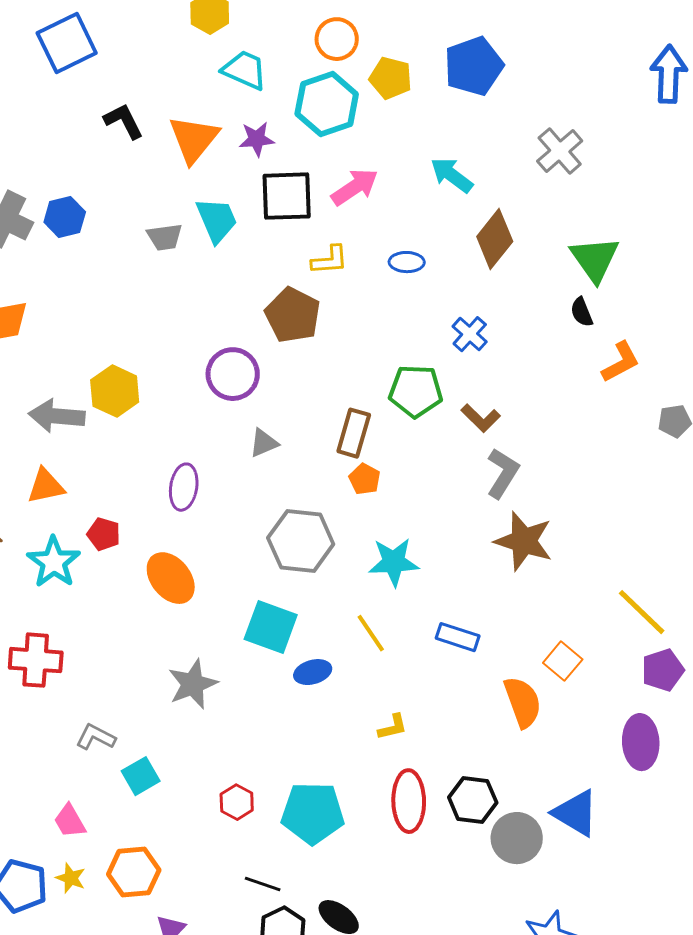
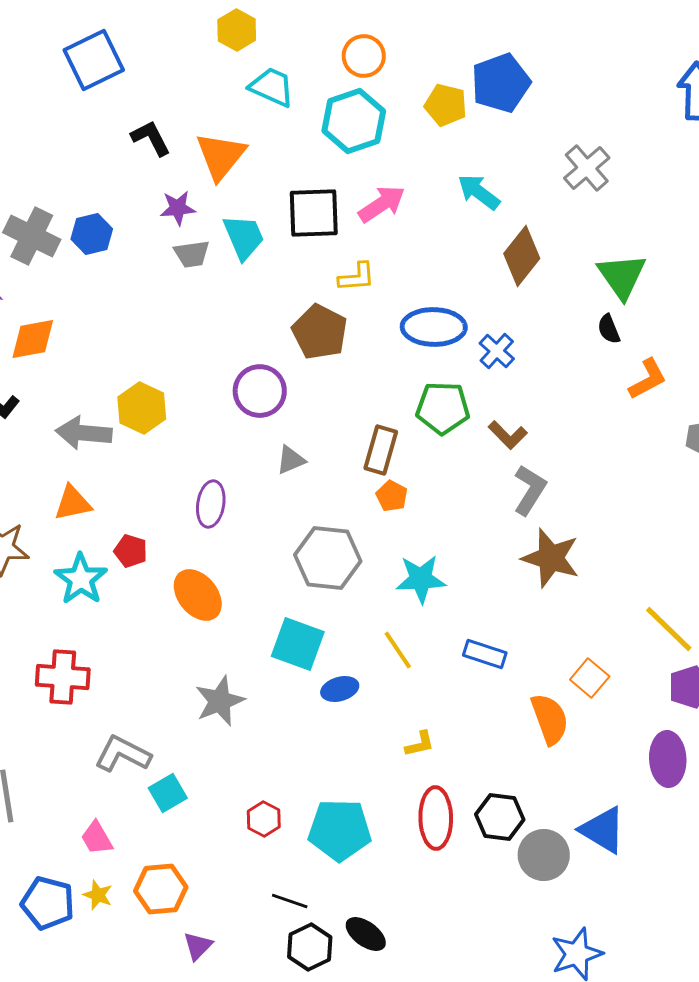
yellow pentagon: (391, 78) -> (446, 105), moved
purple star: (257, 139) -> (178, 208), moved
blue ellipse: (407, 262) -> (434, 327), moved, size x1.8
gray L-shape: (96, 737) -> (123, 754), size x1.4

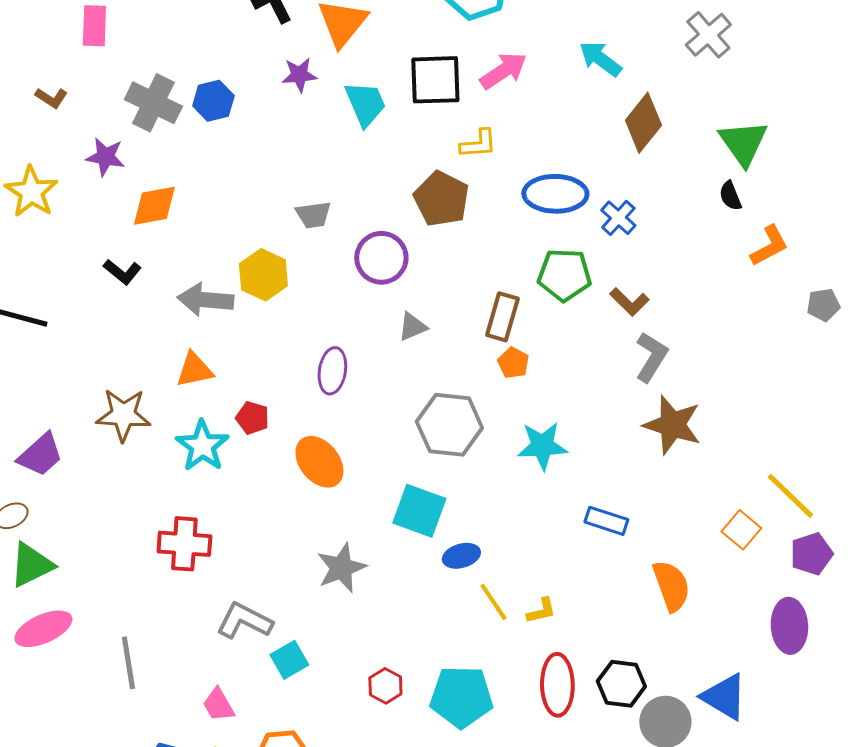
gray trapezoid: (192, 254) -> (313, 215), moved
yellow line: (398, 650) -> (493, 602), moved
orange square: (590, 678) -> (741, 530), moved

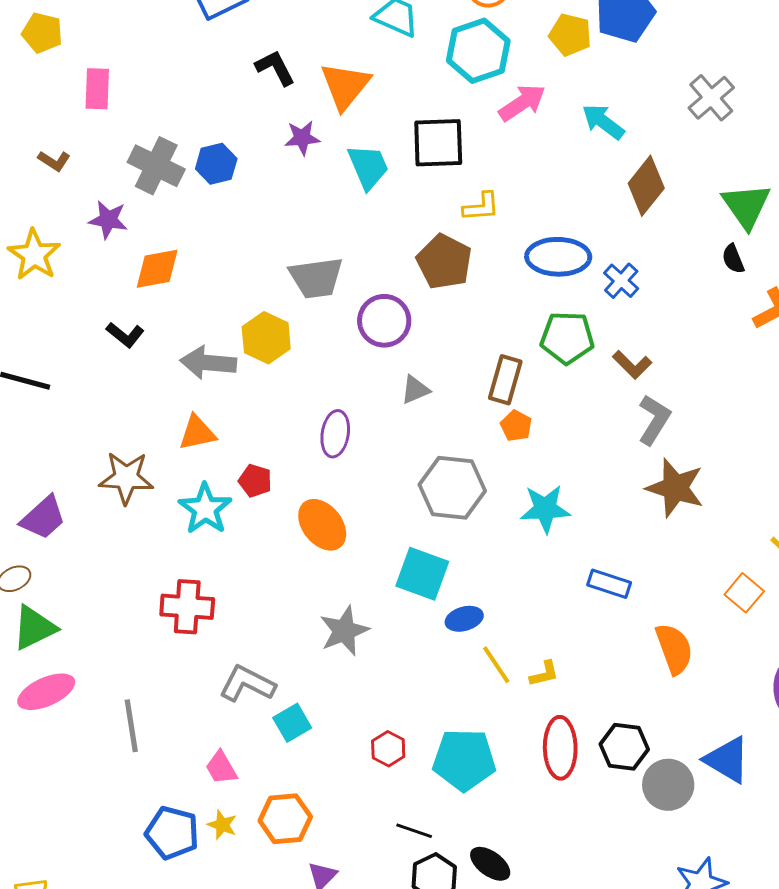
pink arrow: (503, 71) -> (522, 103), moved
gray trapezoid: (313, 215) -> (316, 278), size x1.5

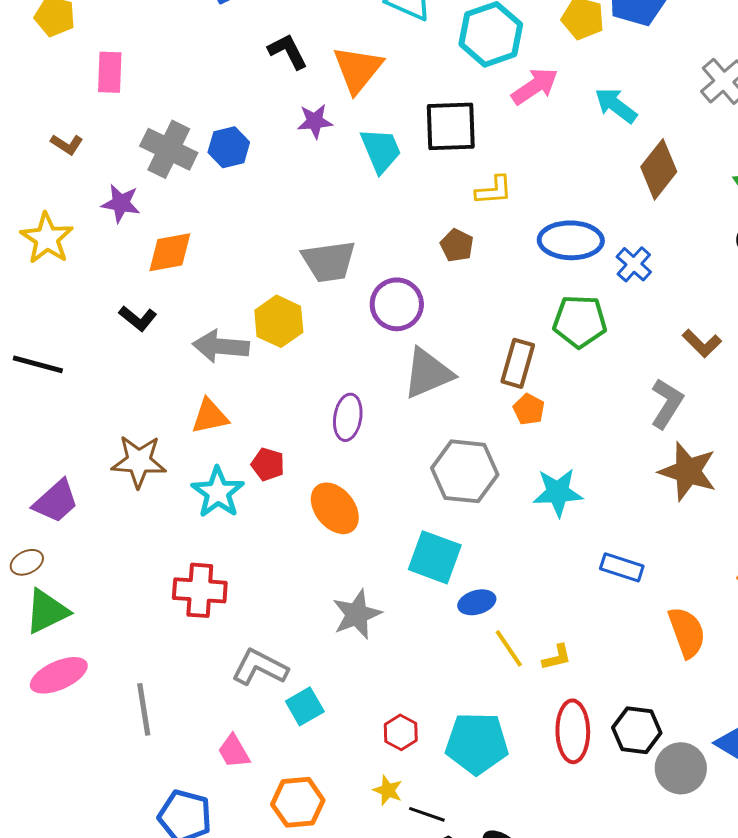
brown pentagon: (444, 262) -> (457, 245), size x0.6
brown L-shape: (632, 365) -> (702, 343), moved
gray triangle: (415, 390) -> (428, 373), size x1.8
yellow star: (222, 825) -> (388, 790), moved

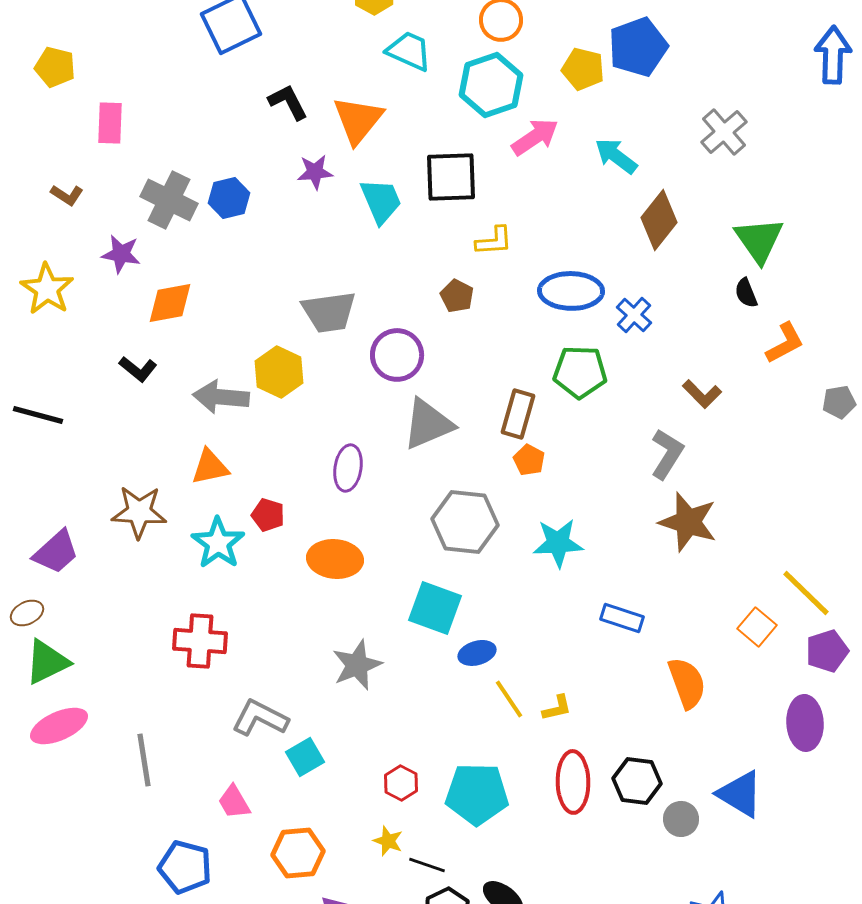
orange ellipse: (335, 508) -> (335, 559), turned -46
gray circle: (681, 768) -> (681, 819), size x0.7

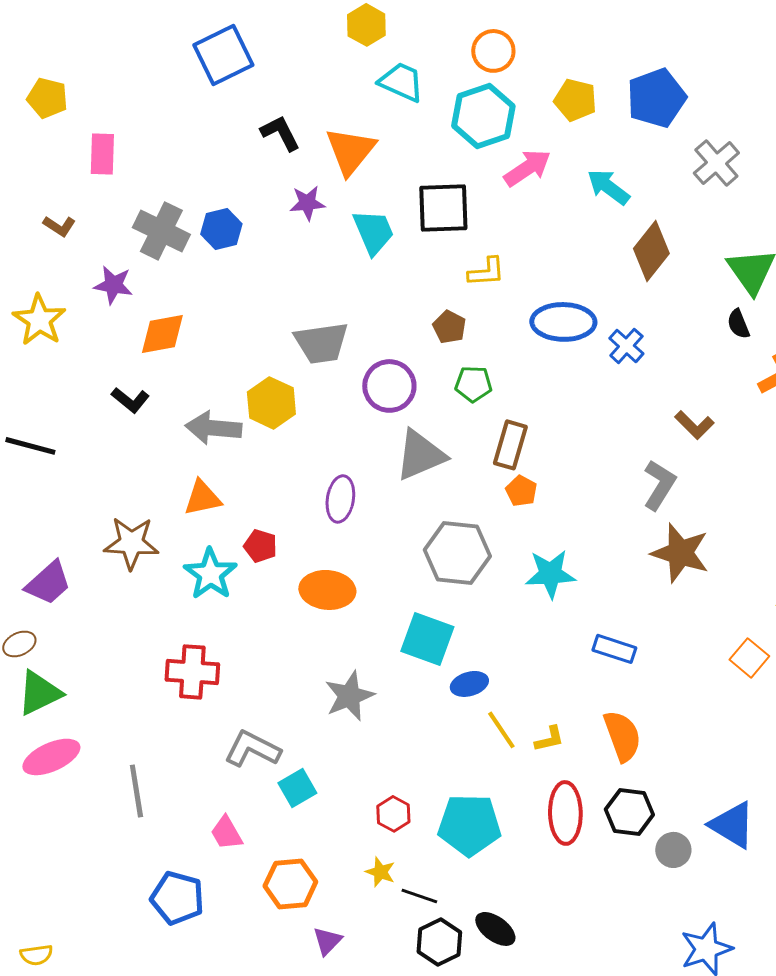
blue pentagon: (638, 47) -> (656, 98), moved
green pentagon: (580, 372) -> (473, 384), moved, size x0.7
orange semicircle: (687, 683) -> (622, 736), moved

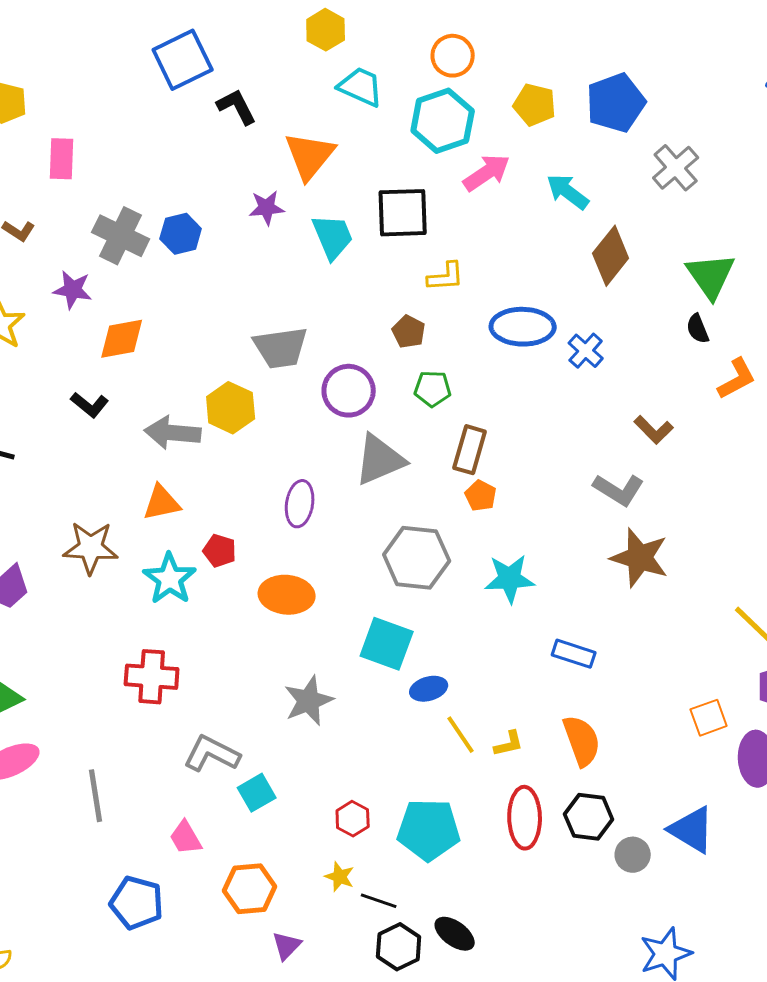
black L-shape: (280, 133) -> (237, 107), moved
gray L-shape: (659, 485) -> (619, 490), turned 90
orange square: (749, 658) -> (709, 718), moved, turned 30

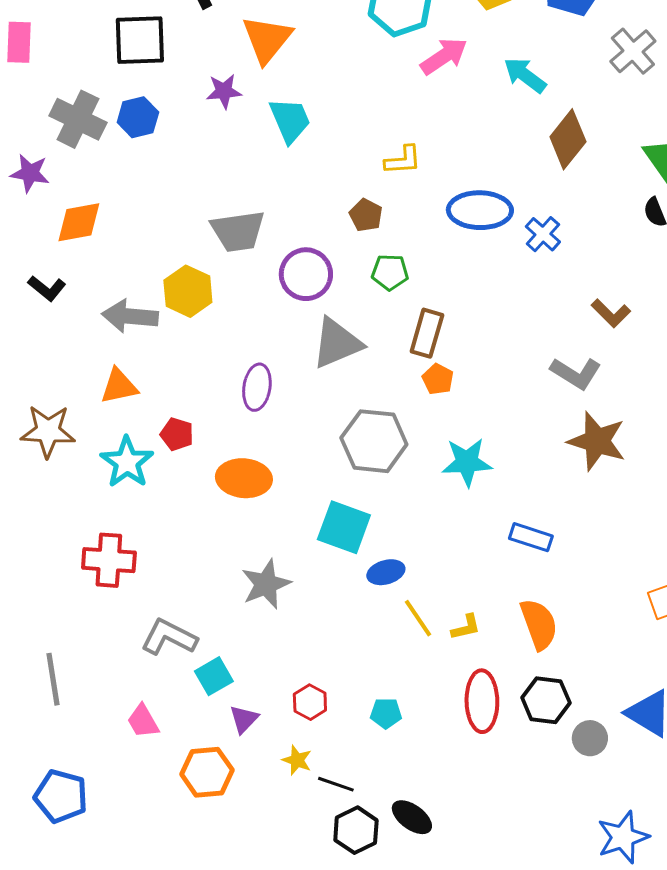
black square: (403, 213) -> (140, 40), moved
cyan pentagon: (429, 830) -> (386, 713), size x0.5
blue pentagon: (137, 903) -> (61, 796), moved
purple triangle: (287, 946) -> (244, 719), moved

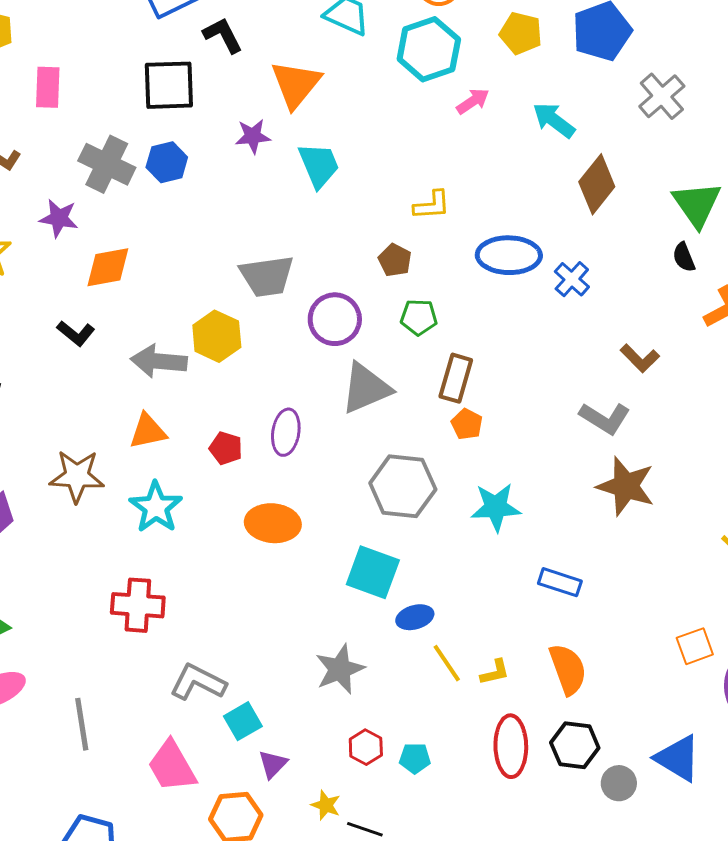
pink arrow: (444, 56) -> (473, 101), size x0.7
red pentagon: (177, 434) -> (226, 448), moved
gray star: (266, 584) -> (340, 669), moved
red hexagon: (310, 702) -> (366, 747), moved
pink trapezoid: (143, 721) -> (172, 766), size x1.5

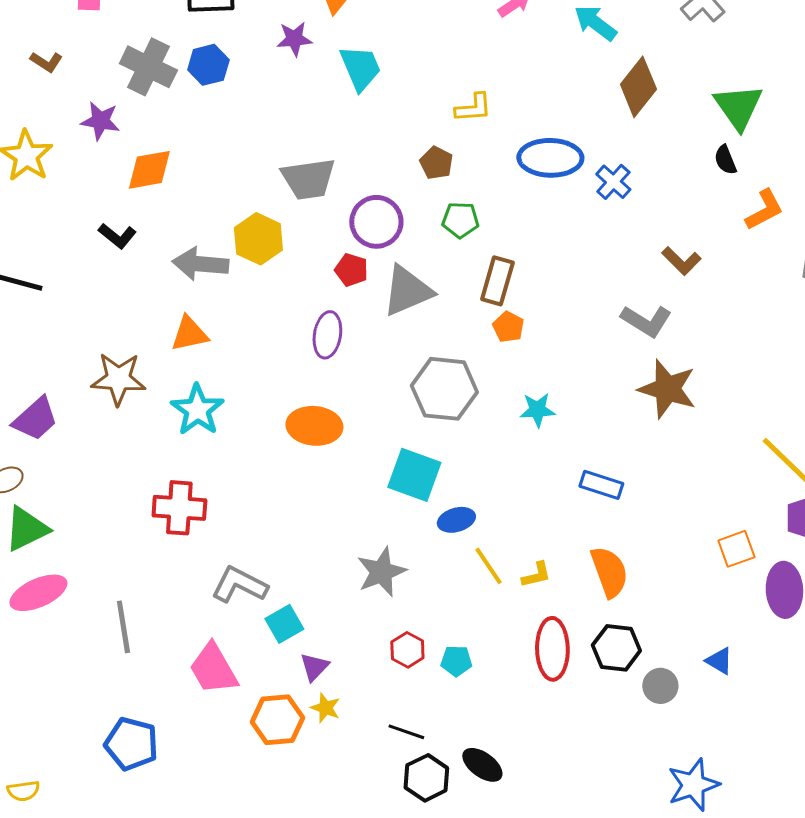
red pentagon: (226, 448) -> (351, 270), moved
cyan star: (496, 507) -> (537, 410), size x0.7
blue triangle: (678, 758) -> (719, 661), size x0.6
yellow star: (326, 805) -> (325, 708), moved

